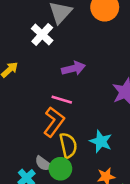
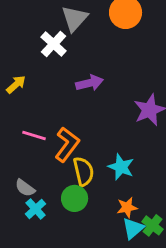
pink line: (62, 100) -> (34, 135), moved
gray semicircle: (43, 164) -> (25, 188), moved

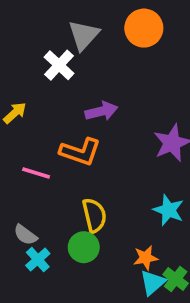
orange L-shape: (67, 144) -> (80, 152), moved, turned 72
cyan star: (121, 167) -> (169, 210), moved

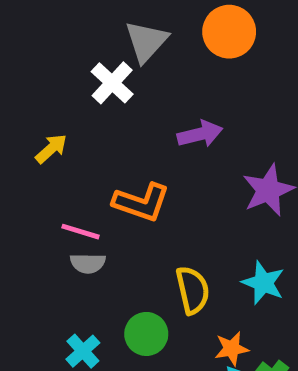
purple arrow: (101, 111) -> (200, 134), moved
yellow semicircle: (94, 215) -> (193, 290), moved
gray semicircle: (25, 235) -> (88, 263), moved, turned -35

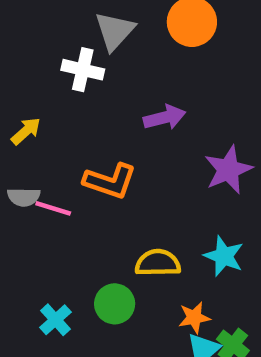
white cross: (112, 83) -> (83, 70), turned -30
gray semicircle: (88, 263) -> (24, 197), moved
yellow semicircle: (193, 290) -> (158, 263), turned -78

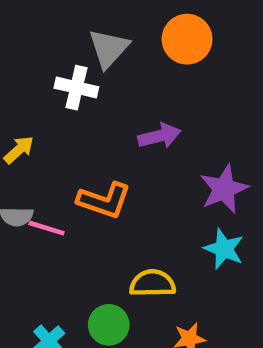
cyan star: (224, 256) -> (224, 249), moved

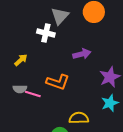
cyan star: (224, 249) -> (110, 103), turned 30

